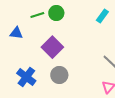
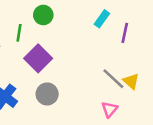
green line: (37, 15) -> (19, 33), moved, turned -64

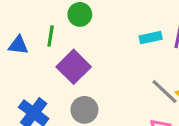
cyan rectangle: (102, 19) -> (151, 38), moved, turned 42

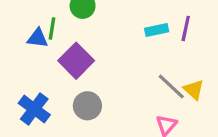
blue triangle: (18, 45) -> (37, 38), moved

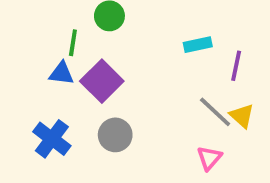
purple line: (186, 28) -> (236, 66), moved
blue triangle: (37, 38) -> (61, 73), moved

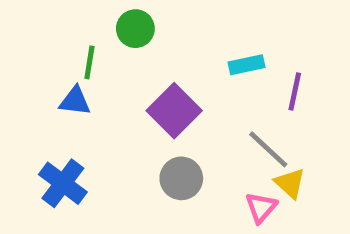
purple square: (102, 81) -> (174, 111), moved
yellow triangle: (242, 116) -> (290, 183), moved
gray circle: (115, 135) -> (181, 178), moved

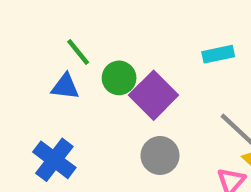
green circle: (135, 29) -> (119, 78), moved
green line: (89, 62) -> (78, 52), turned -48

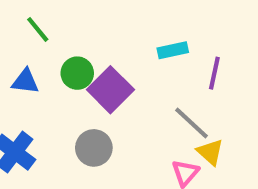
green line: (78, 52) -> (38, 29), moved
gray circle: (160, 155) -> (94, 148), moved

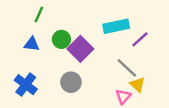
green line: (38, 29) -> (39, 14), turned 63
cyan rectangle: (173, 50) -> (116, 26), size x1.5
purple line: (214, 73) -> (140, 39), turned 36

